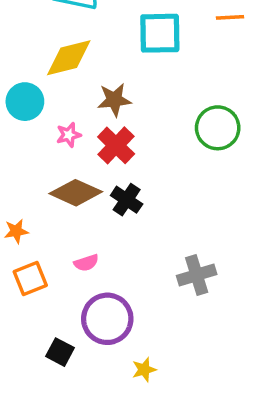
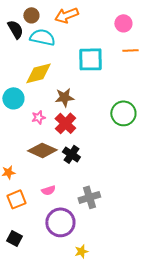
gray cross: (197, 275) -> (89, 197), moved
black square: (60, 352) -> (14, 238), moved

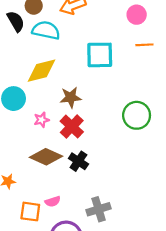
orange square: (16, 199) -> (30, 212), moved, turned 30

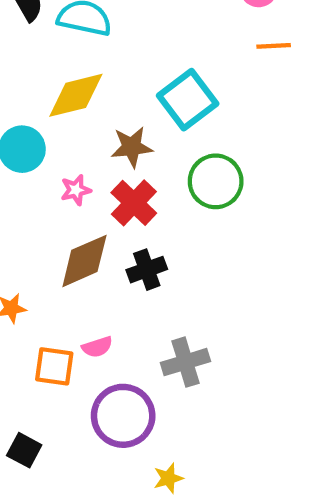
cyan square: (100, 55) -> (188, 100), moved, turned -36
green circle: (137, 115) -> (216, 181), moved
brown diamond: (46, 157) -> (84, 261), turned -48
black cross: (78, 161) -> (147, 270), turned 36

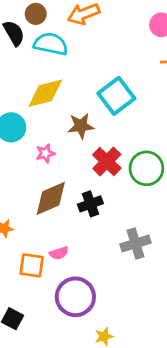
green circle: (216, 181) -> (146, 168), moved
red cross: (134, 203) -> (107, 162), moved
gray cross: (185, 362) -> (136, 244), moved

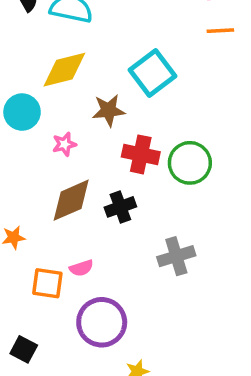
red cross: (107, 162) -> (141, 154), turned -32

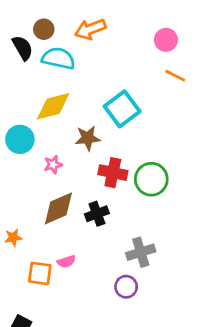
orange line: (220, 31) -> (175, 76), turned 30
purple circle: (102, 322) -> (126, 287), moved, size x0.6

